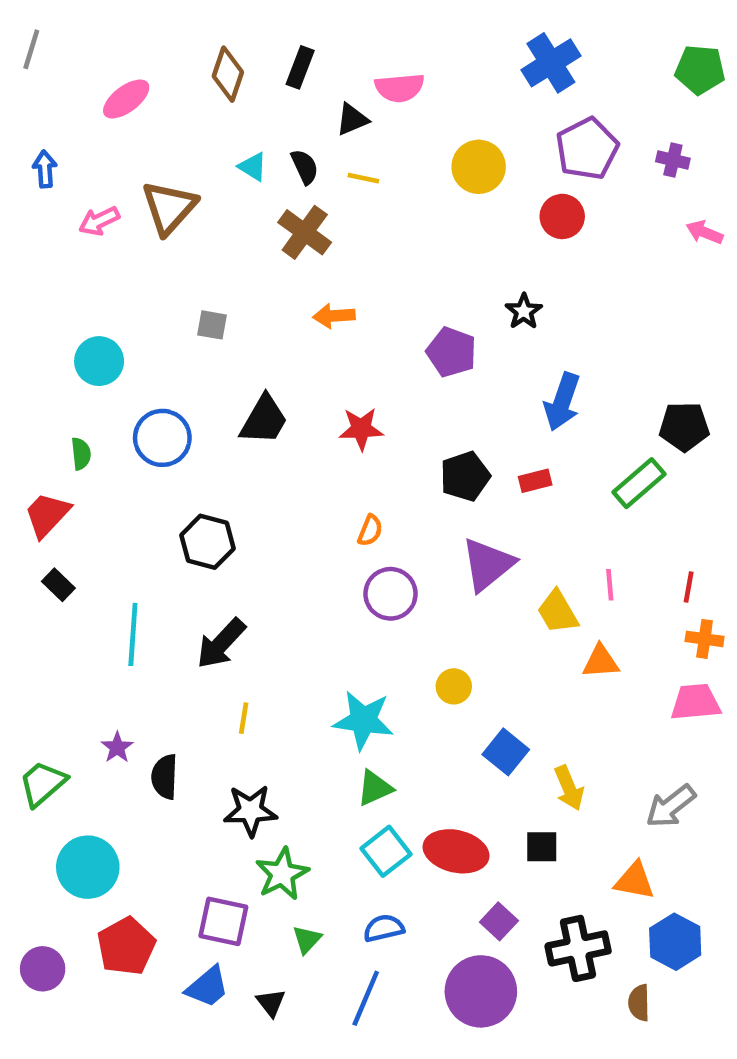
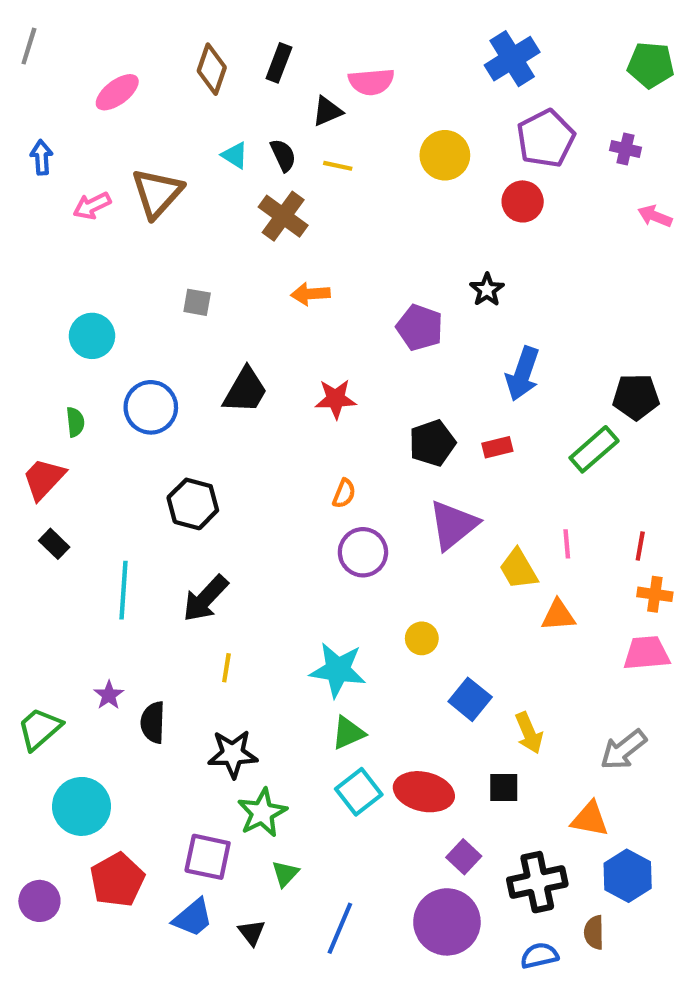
blue semicircle: (384, 928) -> (539, 956), moved

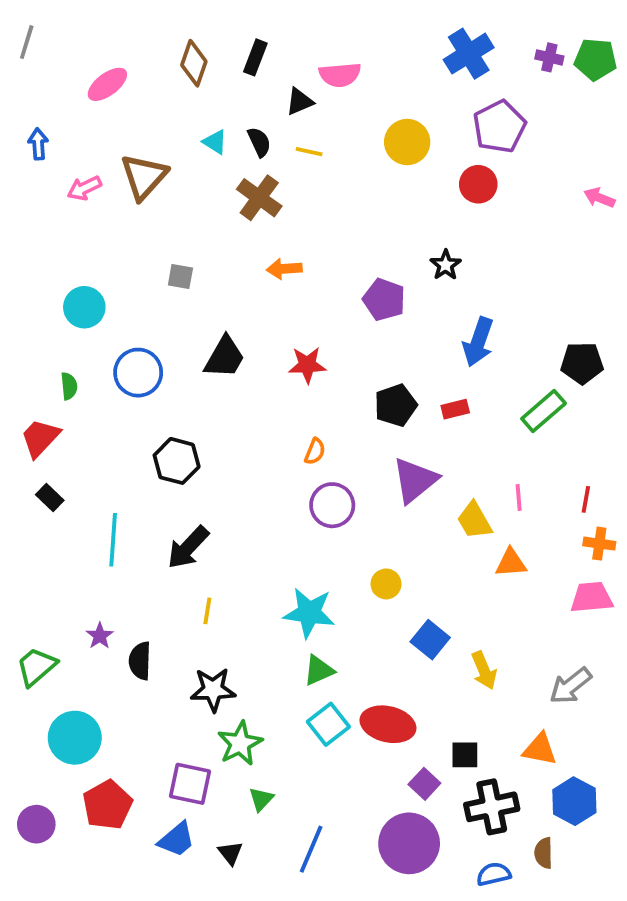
purple cross: (626, 149) -> (549, 57), moved
black square: (504, 788) -> (465, 755), moved

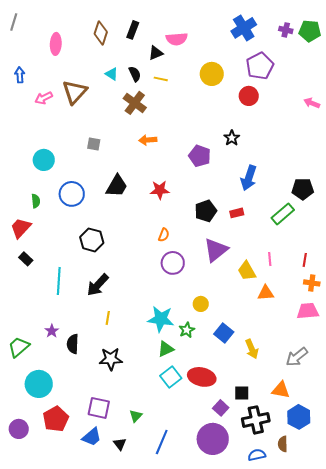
pink ellipse: (107, 84) -> (56, 44), turned -50
green star: (240, 743) -> (187, 330), moved, size x0.7

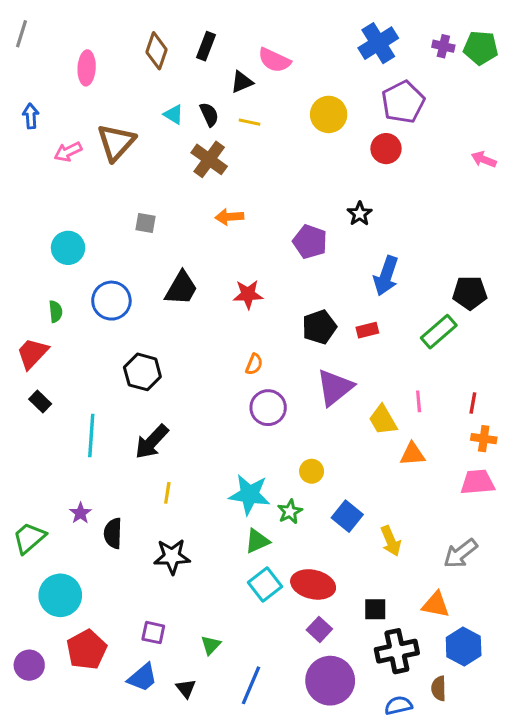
pink semicircle: (177, 39) -> (274, 60), turned 30
purple square: (99, 408) -> (153, 633), size x0.7
purple square: (221, 408) -> (319, 629), moved

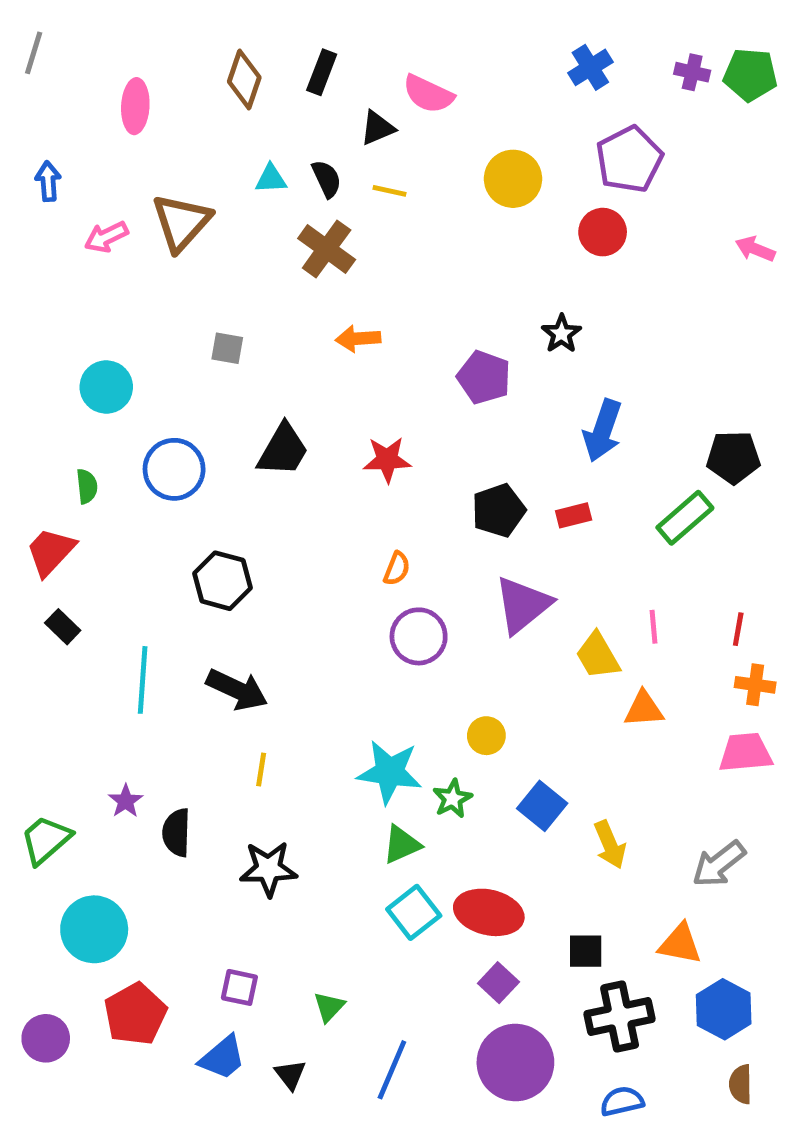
blue cross: (378, 43) -> (590, 67), size x0.7
cyan triangle: (173, 114) -> (271, 179), turned -35
black arrow: (152, 442) -> (237, 690), turned -108
brown semicircle: (439, 688) -> (741, 1084), moved

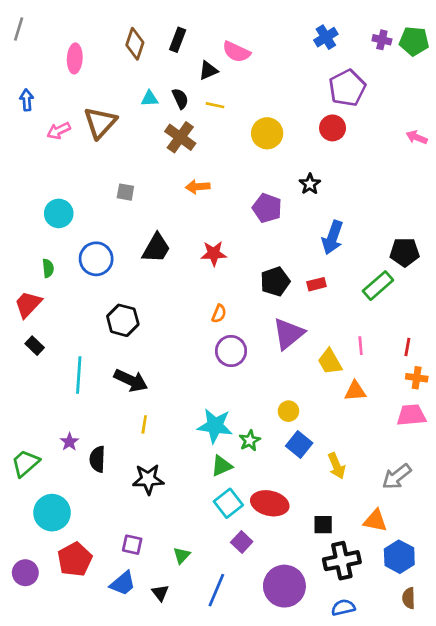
yellow circle: (513, 179) -> (267, 133), moved
yellow circle: (486, 736) -> (288, 411), moved
purple square: (498, 983) -> (242, 542), moved

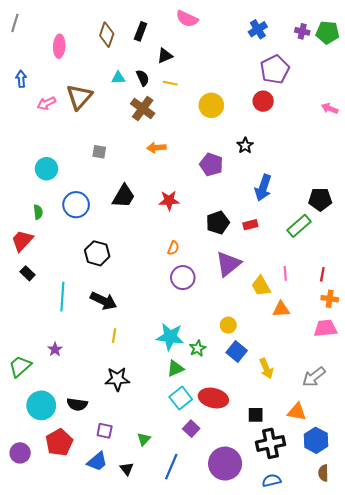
pink semicircle: (236, 52) -> (187, 19), moved
black semicircle: (97, 459) -> (77, 404), moved, turned -84

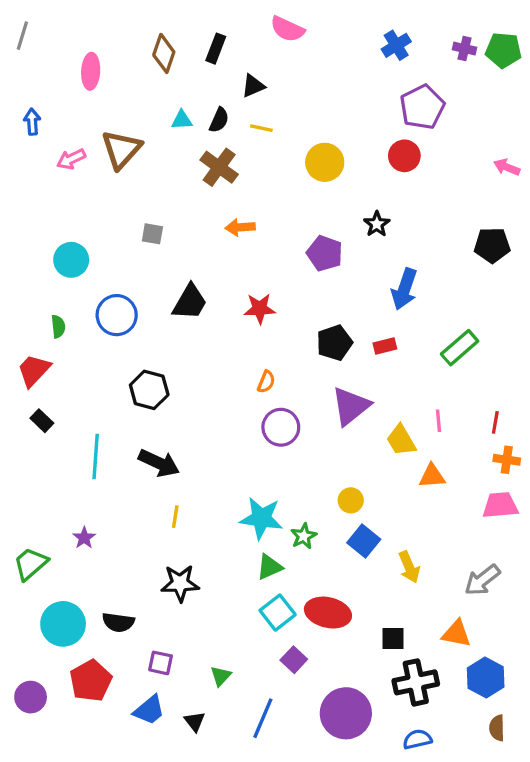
black semicircle: (143, 78) -> (219, 120), turned 49
black pentagon: (320, 199) -> (492, 245), moved

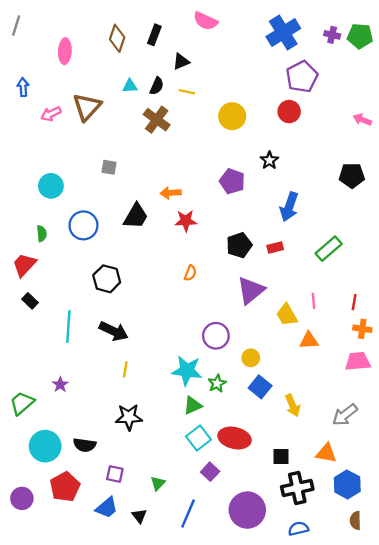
blue cross: (396, 45) -> (283, 33), size x1.6
orange arrow: (240, 227) -> (171, 193), moved
purple circle: (281, 427) -> (216, 336), moved

